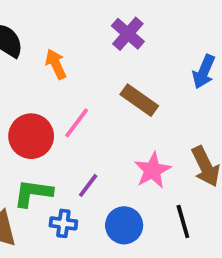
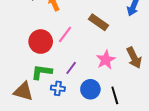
black line: (183, 222) -> (115, 95), moved

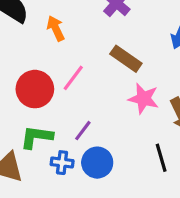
pink star: (106, 60) -> (144, 99), moved, turned -30
blue circle: (90, 89) -> (97, 163), moved
black line: (115, 95) -> (161, 158), moved

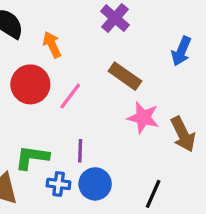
red circle: (35, 89) -> (30, 84), moved
purple line: (83, 131) -> (80, 151), turned -35
black line: (161, 158) -> (153, 194), moved, turned 40

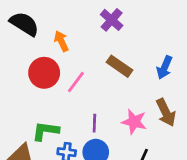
blue arrow: (181, 51) -> (164, 68), moved
pink star: (143, 118) -> (134, 122), moved
purple line: (80, 151) -> (94, 123), moved

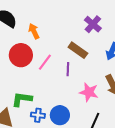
purple cross: (112, 20) -> (93, 24), moved
purple line: (94, 123) -> (68, 69), moved

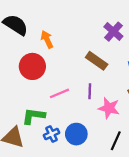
pink line: (45, 62) -> (59, 93), moved, turned 30
purple line: (68, 69) -> (90, 91), moved
blue cross: (38, 115) -> (52, 134), turned -32

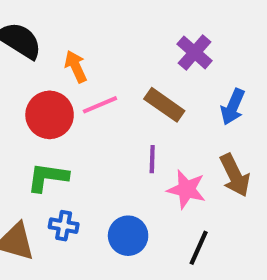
pink line: (59, 93) -> (100, 105), moved
green L-shape: (33, 116) -> (48, 177), moved
blue cross: (52, 134) -> (64, 226), moved, turned 35

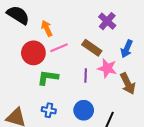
green L-shape: (48, 177) -> (48, 77), moved
pink star: (186, 189) -> (107, 68), moved
blue cross: (64, 226) -> (49, 110), moved
blue circle: (128, 236) -> (84, 110), moved

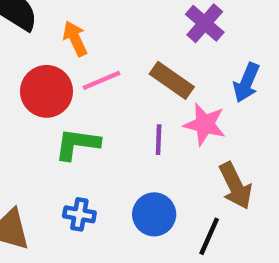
brown arrow: (128, 84) -> (235, 186), moved

